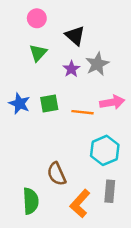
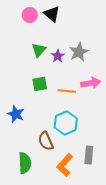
black triangle: (75, 36) -> (52, 14), moved
green triangle: (38, 53) -> (39, 50), moved
blue star: (20, 104) -> (16, 114), moved
cyan hexagon: (105, 150) -> (66, 123), moved

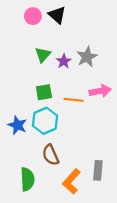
cyan hexagon: (66, 123) -> (45, 121), moved

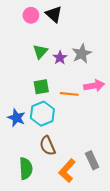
gray rectangle: (98, 170) -> (92, 160), turned -30

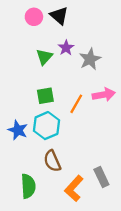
purple star: (60, 58) -> (66, 48), moved
orange line: (69, 94) -> (76, 104), turned -66

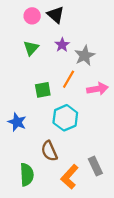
green triangle: (44, 57) -> (31, 48), moved
orange line: (76, 104) -> (69, 79), moved
cyan hexagon: (47, 126) -> (65, 118), moved

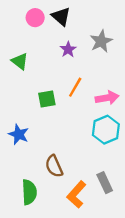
green triangle: (31, 48) -> (20, 61), moved, turned -35
gray star: (85, 56) -> (101, 41), moved
cyan hexagon: (65, 118) -> (106, 130), moved

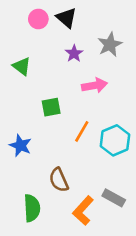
orange line: (75, 87) -> (82, 131), moved
pink arrow: (107, 98) -> (95, 85), moved
gray rectangle: (105, 183) -> (114, 198), turned -36

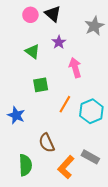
gray star: (110, 45) -> (94, 26), moved
green triangle: (22, 66) -> (32, 51), moved
pink arrow: (95, 85) -> (75, 68), turned -96

